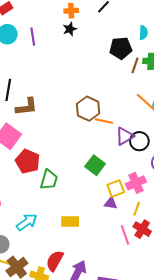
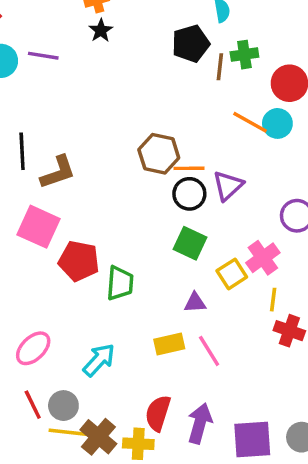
purple line: (33, 37) -> (43, 56), turned -60
black circle: (139, 141) -> (189, 194), moved
purple triangle: (111, 203) -> (195, 303), moved
pink line: (125, 235) -> (209, 351), moved

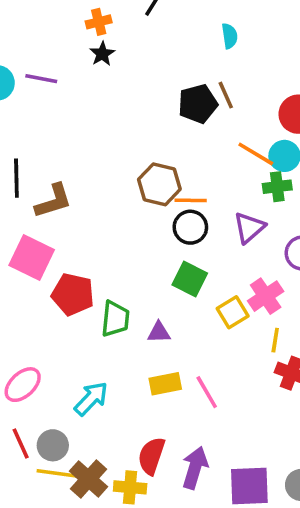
black pentagon: (191, 44) -> (198, 104), moved
green cross: (244, 55) -> (277, 187), moved
brown line: (220, 67) -> (226, 95), turned -32
purple triangle: (228, 186) -> (249, 227), moved
purple triangle: (195, 303) -> (159, 332), moved

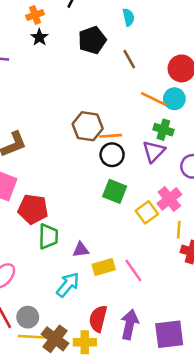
black pentagon: (198, 104) -> (92, 40), moved
green cross: (277, 187) -> (163, 130), moved, turned 30
green trapezoid: (115, 319) -> (48, 236), moved
purple triangle: (159, 332) -> (81, 250), moved
cyan arrow: (91, 399) -> (68, 285), moved

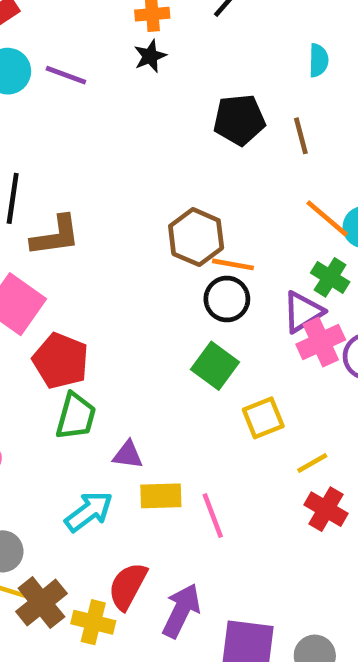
black pentagon: (92, 40) -> (239, 120), moved
pink cross: (169, 199) -> (321, 342), moved
yellow line: (179, 230) -> (312, 463), turned 42

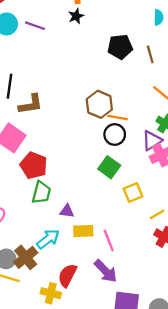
brown cross: (41, 603) -> (26, 257), moved
purple arrow: (181, 611) -> (106, 271), moved, turned 110

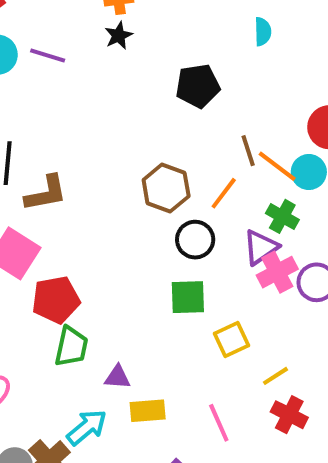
brown line: (150, 54) -> (248, 151), moved
orange line: (118, 118) -> (224, 193), moved, turned -60
red pentagon: (34, 165) -> (56, 300), turned -30
green square: (109, 167) -> (188, 297), turned -35
pink line: (109, 240) -> (219, 423), moved

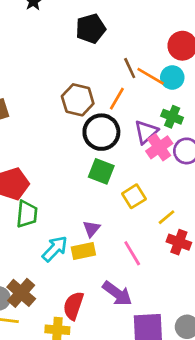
green cross: (282, 216) -> (172, 117), moved
black circle: (195, 240) -> (101, 132), size x1.4
green square: (188, 297) -> (101, 171), turned 30
purple triangle: (118, 377) -> (91, 229), moved, turned -48
cyan arrow: (87, 427) -> (55, 249), moved

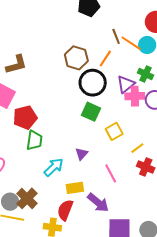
pink cross: (159, 147) -> (135, 96), turned 30
yellow rectangle: (83, 251) -> (75, 188), moved

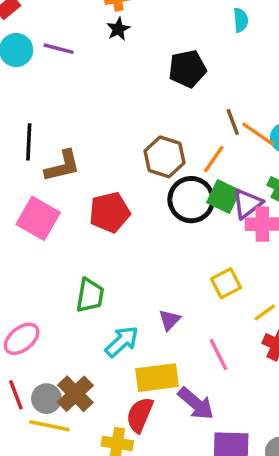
green square: (91, 112) -> (224, 197), moved
red pentagon: (25, 117) -> (110, 212), moved
yellow rectangle: (75, 188) -> (157, 378), size x1.4

